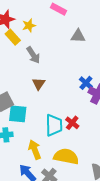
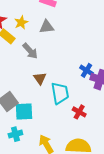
gray triangle: (78, 36) -> (47, 27), moved
cyan trapezoid: (54, 125) -> (60, 93), moved

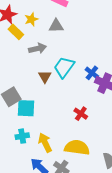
gray arrow: (30, 51) -> (38, 48), turned -66
cyan trapezoid: (60, 93) -> (64, 67), moved, turned -140
cyan cross: (15, 134) -> (22, 136), moved

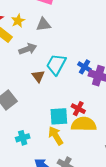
cyan square: (26, 108) -> (59, 116), moved
yellow arrow: (45, 143) -> (56, 136), moved
yellow semicircle: (77, 148) -> (84, 124), moved

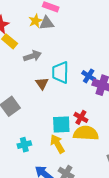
yellow star: (18, 21) -> (35, 21), moved
gray triangle: (43, 24) -> (47, 23), moved
cyan trapezoid: (56, 64) -> (60, 72), turned -30

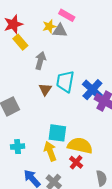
gray arrow: (32, 56) -> (40, 61), turned -66
blue cross: (89, 76) -> (92, 90), size x1.5
red cross: (81, 117) -> (76, 162), moved

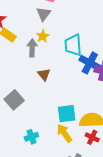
yellow star: (49, 26) -> (43, 36), moved
gray triangle: (60, 31) -> (44, 14), turned -42
cyan trapezoid: (65, 82) -> (73, 45), moved

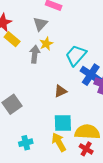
gray triangle: (44, 14) -> (40, 24), moved
cyan trapezoid: (73, 45) -> (76, 55), turned 40
brown triangle: (44, 74) -> (60, 91), moved, turned 40

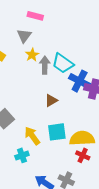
gray arrow: (35, 54) -> (45, 65), moved
cyan trapezoid: (76, 55) -> (63, 63), turned -90
yellow arrow: (59, 142) -> (32, 136), moved

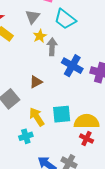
cyan trapezoid: (63, 63) -> (65, 19), moved
blue cross: (80, 81) -> (72, 66), moved
brown triangle: (51, 100) -> (36, 82), moved

